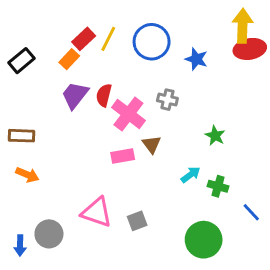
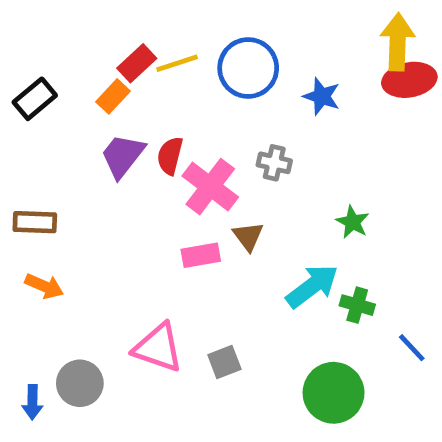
yellow line: (108, 39) -> (177, 63), turned 45
cyan arrow: (191, 175) -> (312, 286), size x1.6

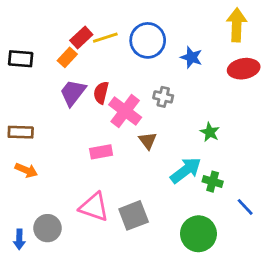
red ellipse: (409, 80) -> (244, 69), moved
black rectangle: (35, 99) -> (21, 59), turned 45
pink rectangle: (201, 255) -> (101, 152), moved
gray square: (224, 362) -> (134, 215), size x1.5

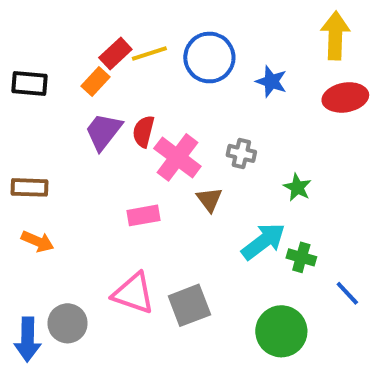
gray cross: (163, 97) -> (241, 153), moved
blue arrow: (19, 239) -> (28, 339), size x1.5

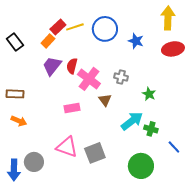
black rectangle: (30, 83) -> (15, 42), turned 48

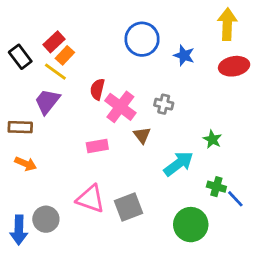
red rectangle: (58, 27) -> (54, 42), moved
yellow line: (75, 27) -> (55, 72), moved, turned 54
purple trapezoid: (52, 66) -> (47, 101), moved
green star: (149, 94) -> (212, 139), moved
green cross: (151, 129) -> (216, 187), moved

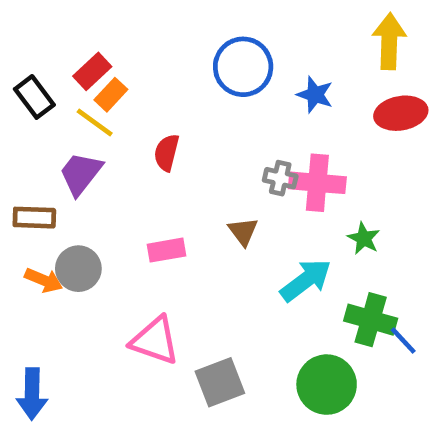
pink cross: (120, 107) -> (317, 183), moved, turned -32
green cross: (216, 187) -> (371, 320), size x1.5
gray square: (128, 207) -> (220, 382), moved
gray circle: (46, 219) -> (78, 269), moved

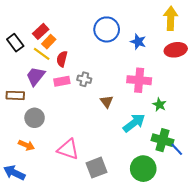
red semicircle: (167, 153) -> (62, 59), moved
gray cross: (280, 178) -> (84, 79), moved
pink rectangle: (167, 250) -> (62, 81), moved
orange arrow: (44, 280) -> (26, 145), moved
blue arrow: (32, 394) -> (14, 173), turned 115

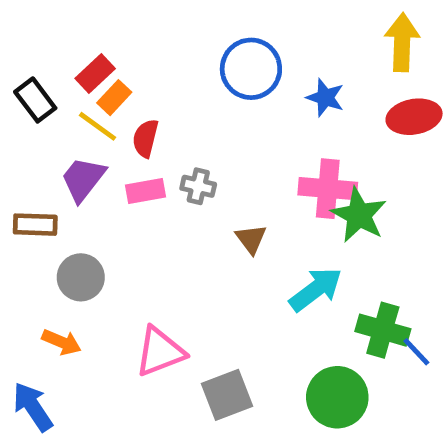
green star: (159, 105) -> (359, 215), moved, size x1.6
pink triangle: (68, 149) -> (160, 352), turned -40
blue arrow: (14, 173) -> (33, 407), turned 30

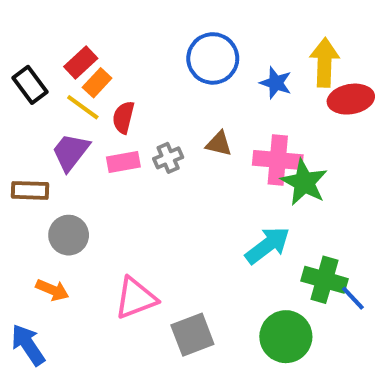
yellow arrow: (402, 42) -> (324, 63), moved
gray cross: (198, 186) -> (168, 158), turned -36
brown triangle: (251, 239) -> (219, 144), moved, turned -40

